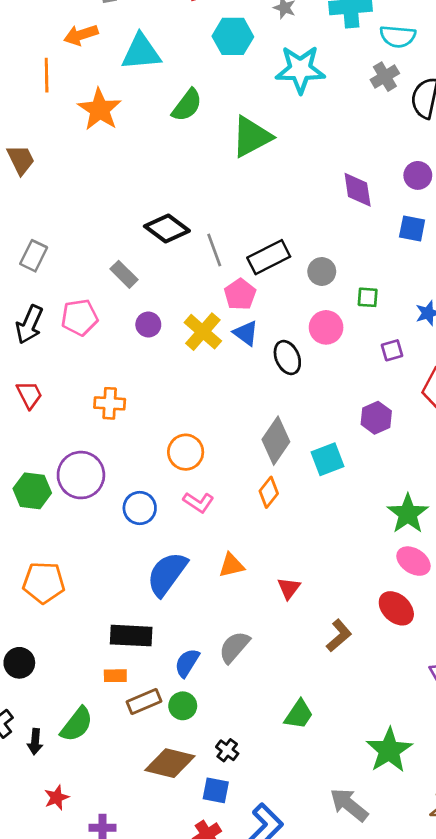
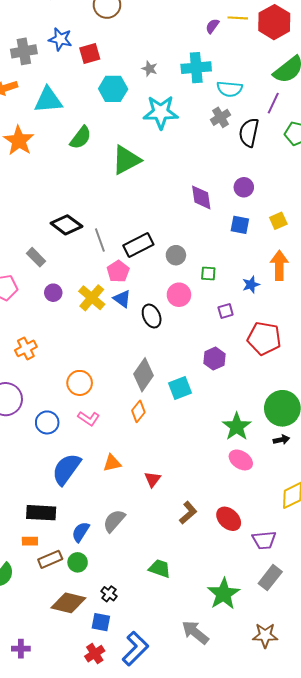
orange cross: (110, 403) -> (26, 348), turned -30
red ellipse: (396, 608) -> (229, 519), moved
green trapezoid: (299, 714) -> (160, 568), turned -105

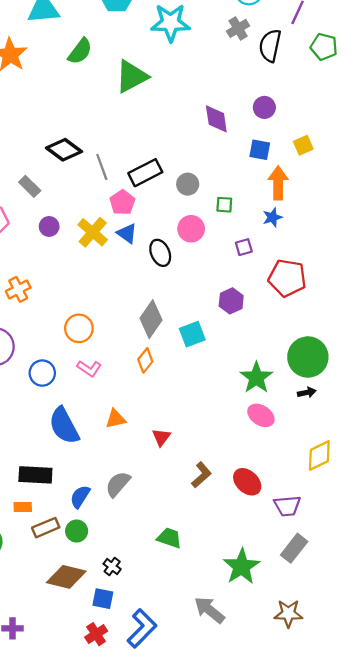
orange arrow: (279, 265) -> (278, 183), moved
blue semicircle: (66, 469) -> (64, 426), turned -64

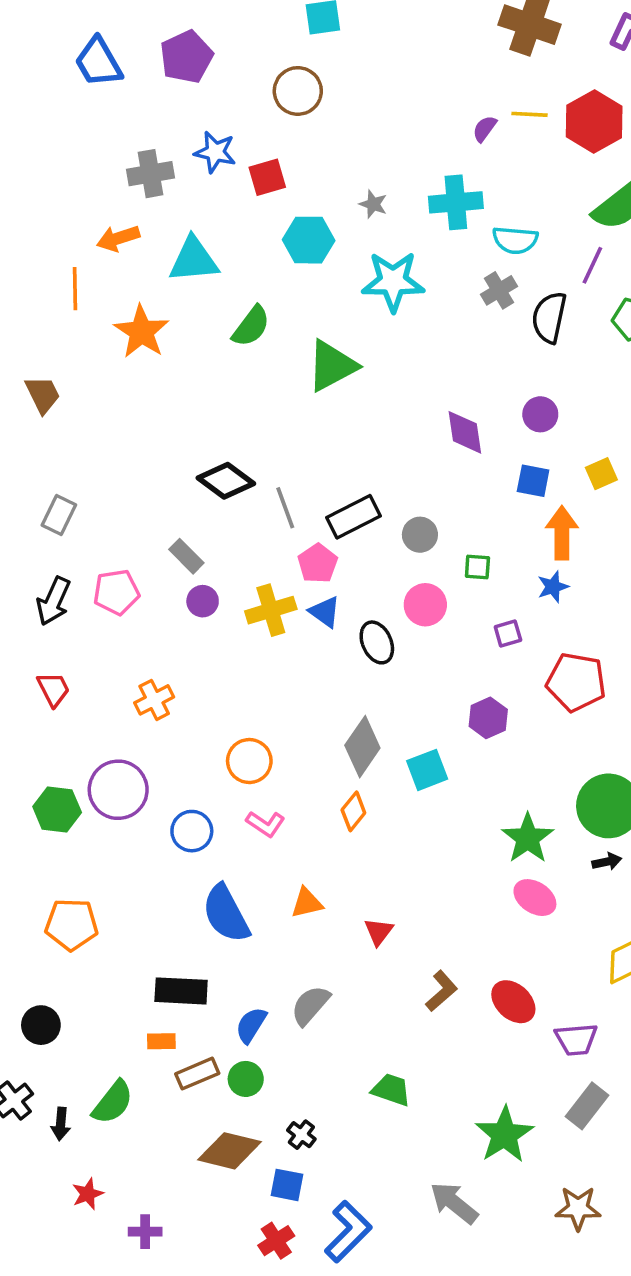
gray rectangle: (30, 186) -> (186, 556), moved
yellow cross: (93, 232) -> (271, 610), turned 32

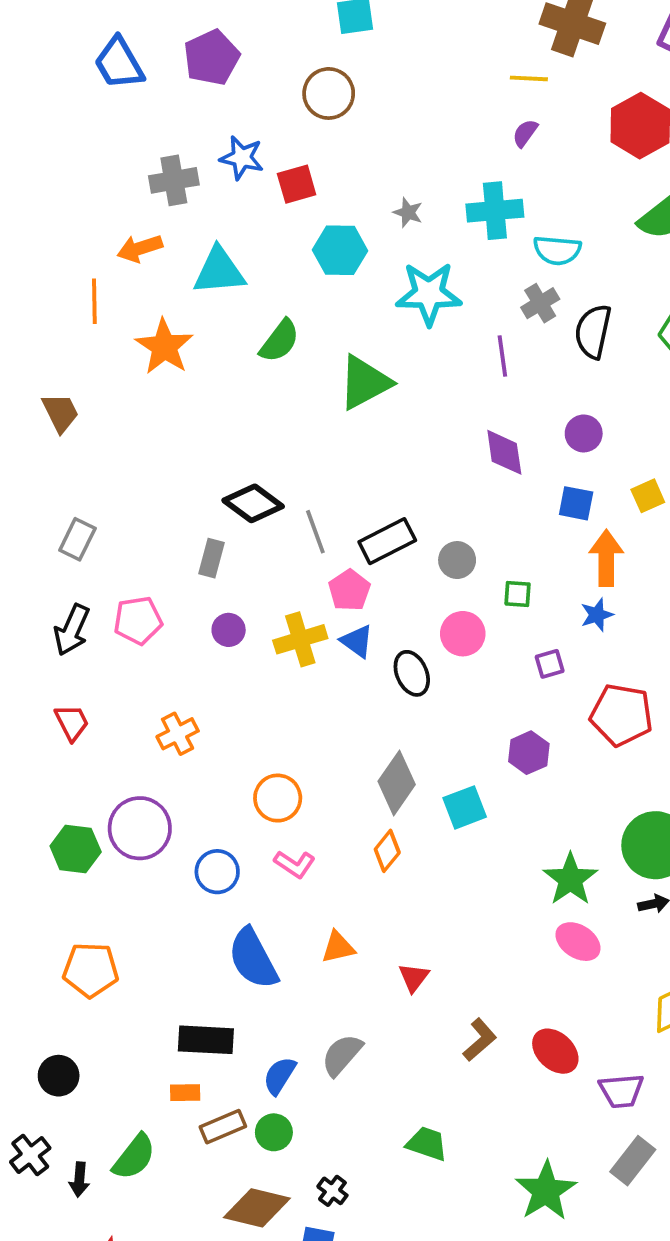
yellow line: (530, 114) -> (529, 78), moved
purple line: (592, 265) -> (502, 356), moved, turned -33
gray rectangle: (186, 556) -> (212, 558), moved, turned 60

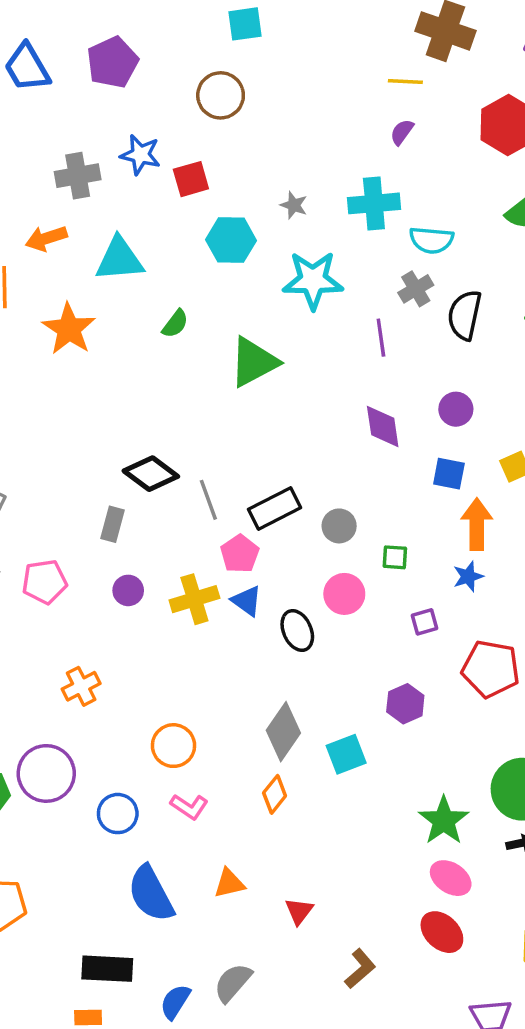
green semicircle: (280, 341) -> (175, 324), size x0.7
red ellipse: (555, 1051) -> (442, 932), moved

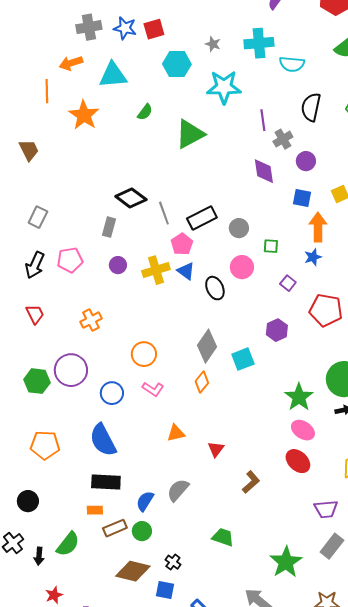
blue star: (140, 155) -> (125, 28), moved
gray cross: (416, 289) -> (283, 139), moved
purple square: (425, 622) -> (288, 283), turned -35
blue semicircle: (151, 894) -> (103, 440), moved

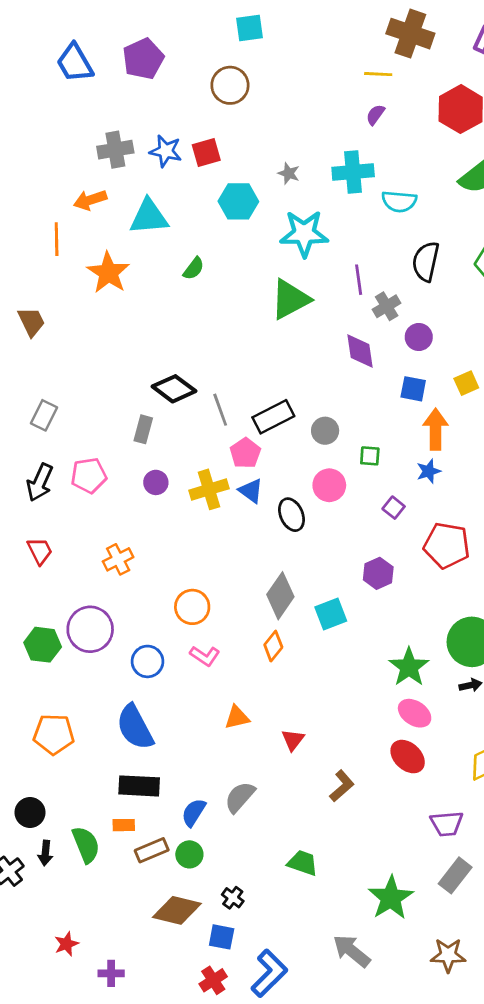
green triangle: (190, 134) -> (290, 299), moved
green semicircle: (68, 544) -> (86, 845), moved, turned -60
black arrow: (39, 556) -> (45, 853), moved

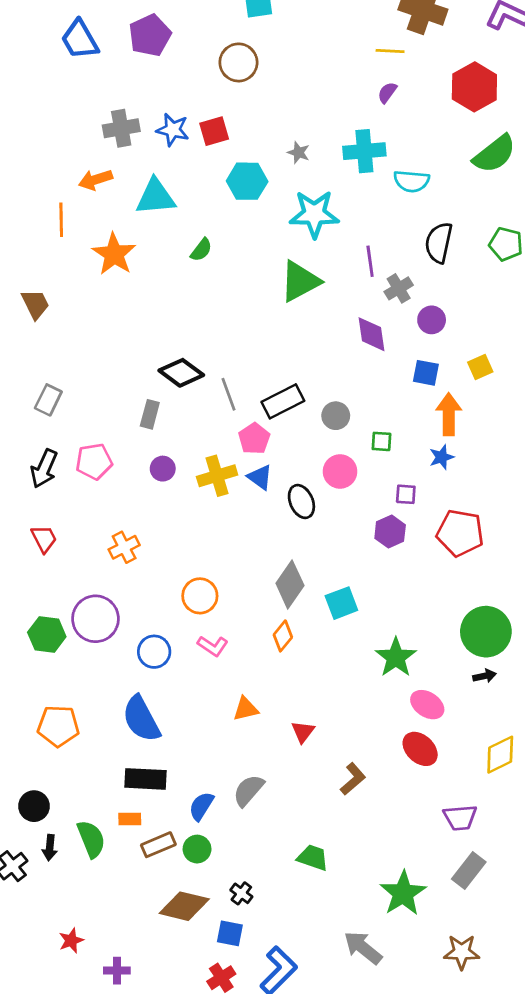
purple square: (394, 508) -> (406, 494), turned -35
purple hexagon: (378, 573) -> (390, 532), moved
green star: (409, 667) -> (396, 657), moved

